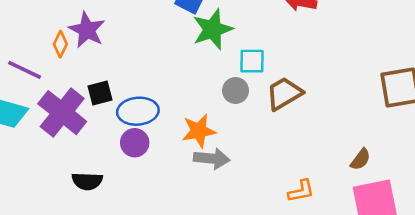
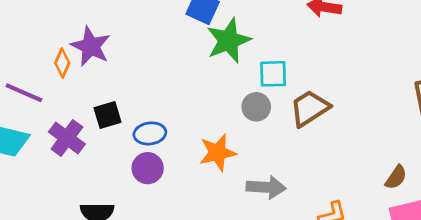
blue ellipse: (138, 111) -> (150, 133), size x0.7
purple cross: (62, 113) -> (67, 138), size x0.7
gray arrow: (212, 159) -> (266, 187), moved

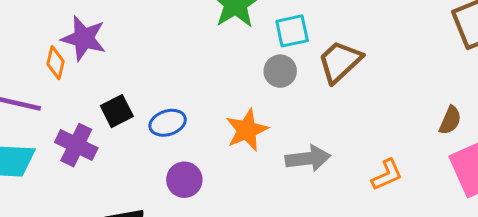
purple circle: (148, 168) -> (184, 180), moved

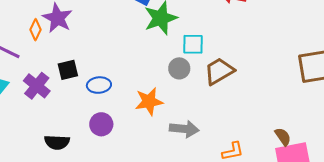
brown semicircle: (450, 120) -> (283, 137), moved, turned -72

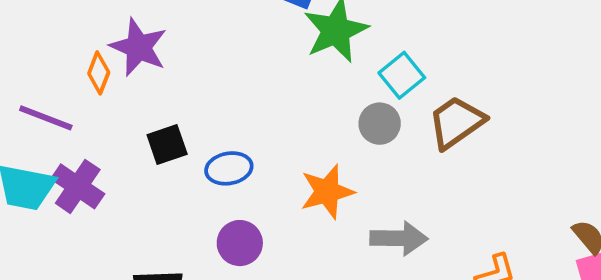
cyan square: (193, 44) -> (402, 75), turned -35
purple cross: (37, 86) -> (78, 186), moved

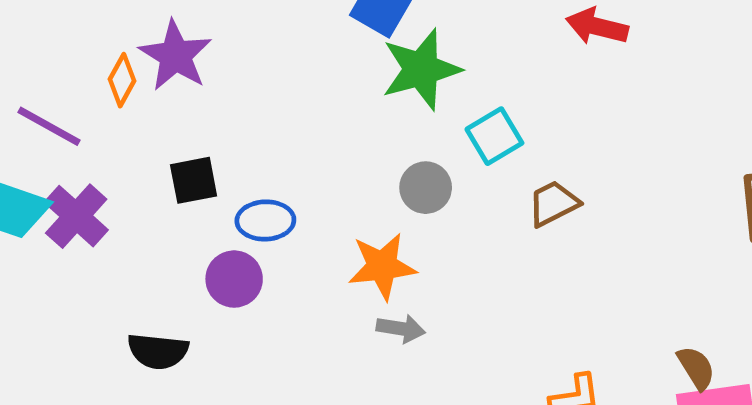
brown trapezoid: (456, 122) -> (553, 203), size x0.7
gray circle: (380, 124) -> (426, 188), moved
gray arrow: (399, 238) -> (401, 329), moved, size x0.7
purple circle: (240, 243) -> (234, 279), moved

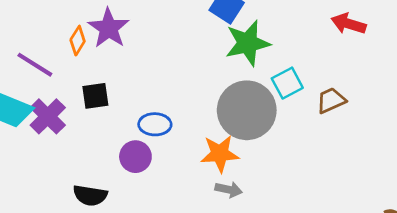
black square: (194, 180) -> (95, 96), moved
gray circle: (426, 188) -> (247, 110), size x2.0
brown trapezoid: (553, 203) -> (331, 100), moved

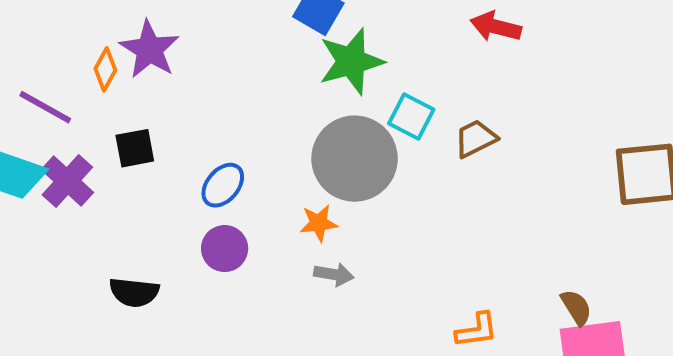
cyan square: (287, 83) -> (411, 116), turned -32
blue ellipse: (155, 124) -> (223, 185), turned -48
orange star: (220, 154) -> (319, 223), size x0.7
purple circle: (135, 157) -> (225, 249), moved

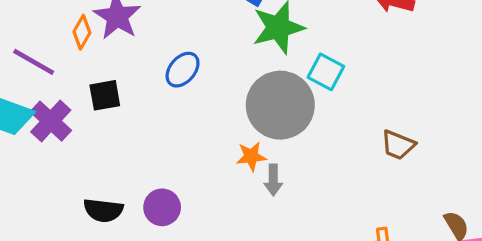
brown trapezoid: (476, 139) -> (398, 145), moved, turned -132
blue ellipse: (223, 185) -> (183, 70), moved
purple circle: (225, 249) -> (162, 207), moved
gray arrow: (334, 274) -> (273, 180), moved, turned 80

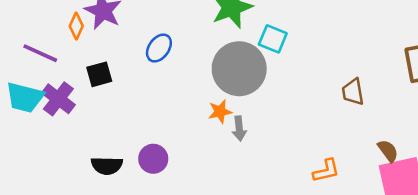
brown trapezoid: (398, 145) -> (353, 92), moved, turned 64

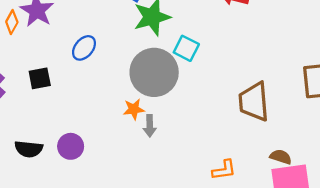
black square: (99, 74) -> (40, 78), moved
brown trapezoid: (353, 92) -> (254, 102), size x1.6
brown semicircle: (388, 151) -> (281, 157), turned -40

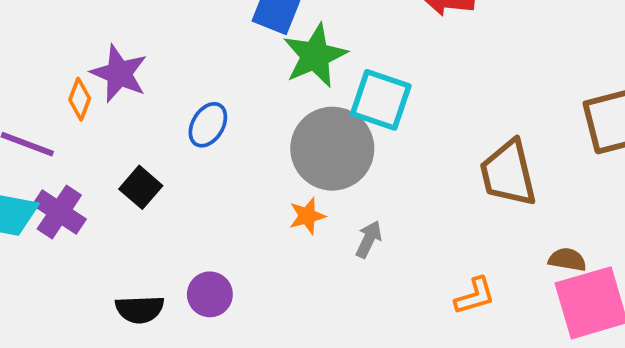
cyan square: (186, 48) -> (381, 100), size x1.4
black square: (40, 78) -> (141, 187), turned -30
gray arrow: (150, 126) -> (369, 239), moved, turned -145

